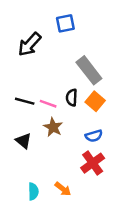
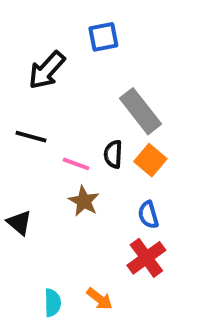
black line: (25, 101) -> (31, 137), moved
blue semicircle: (94, 136) -> (148, 215), turned 91
black triangle: (23, 141) -> (19, 223), moved

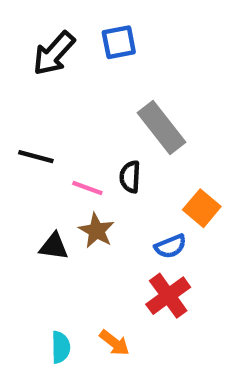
black arrow: (47, 70) -> (54, 53), moved
orange square: (150, 160) -> (202, 208), moved
blue semicircle: (148, 215) -> (170, 246), turned -96
black triangle: (19, 223) -> (54, 246), moved, turned -32

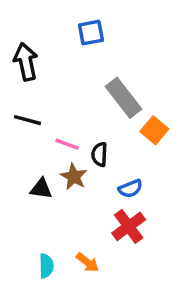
black arrow: (54, 53) -> (26, 62), moved, turned 126
black semicircle: (130, 177) -> (99, 154), moved
orange square: (202, 208) -> (154, 130), moved

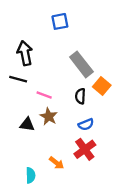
black arrow: (26, 62) -> (25, 53), moved
black semicircle: (99, 154) -> (80, 96), moved
orange arrow: (87, 262) -> (57, 163), moved

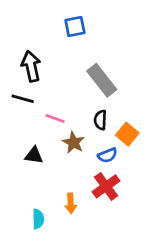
orange square: (102, 86) -> (127, 134), moved
brown star: (49, 117) -> (74, 143), moved
orange arrow: (57, 163) -> (71, 203), turned 49

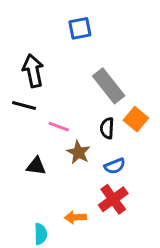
orange square: (127, 134) -> (136, 119), moved
orange arrow: (71, 203) -> (75, 217), turned 90

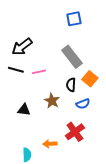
blue square: (80, 28) -> (74, 19), moved
black arrow: (33, 71) -> (22, 47), turned -115
pink line: (59, 127) -> (39, 72), moved, turned -32
blue semicircle: (115, 166) -> (83, 104), moved

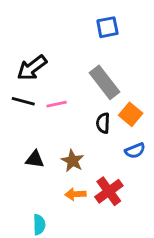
brown star: (52, 101) -> (73, 161), moved
blue semicircle: (83, 104) -> (135, 151), moved
orange arrow: (50, 144) -> (75, 194), moved

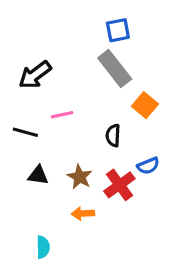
gray rectangle: (104, 82) -> (115, 68), moved
black line: (23, 101) -> (25, 132), moved
orange square: (131, 114) -> (145, 105), moved
red cross: (109, 191) -> (119, 185), moved

